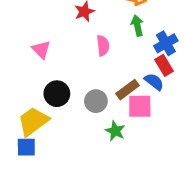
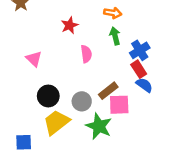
blue semicircle: (154, 82) -> (144, 85), moved
yellow trapezoid: (33, 121) -> (56, 122), moved
green star: (115, 131) -> (99, 126), size x1.5

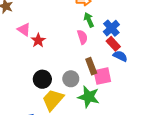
red star: (70, 25) -> (38, 40), moved
pink semicircle: (86, 54) -> (82, 37), moved
pink triangle: (34, 59) -> (24, 30), moved
brown rectangle: (108, 91) -> (91, 66), turned -63

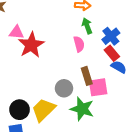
pink triangle: (24, 30) -> (17, 32), turned -32
red star: (38, 40) -> (31, 45), size x1.6
black circle: (42, 79) -> (20, 110), moved

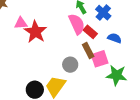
pink semicircle: (79, 44) -> (77, 24), size x1.5
red rectangle: (112, 53) -> (90, 32), moved
green star: (82, 109) -> (117, 75), moved

